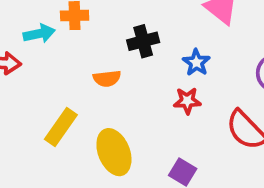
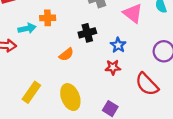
orange semicircle: (107, 79) -> (66, 54), turned -32
yellow rectangle: (61, 127) -> (31, 92), moved

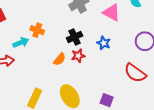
orange cross: (48, 18) -> (37, 30), turned 32
red star: (113, 67) -> (78, 56), moved

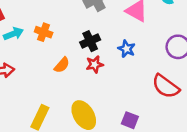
cyan arrow: (21, 43) -> (13, 34), moved
orange semicircle: (60, 59) -> (62, 65), moved

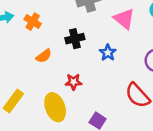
red star: (95, 64) -> (73, 82), moved

